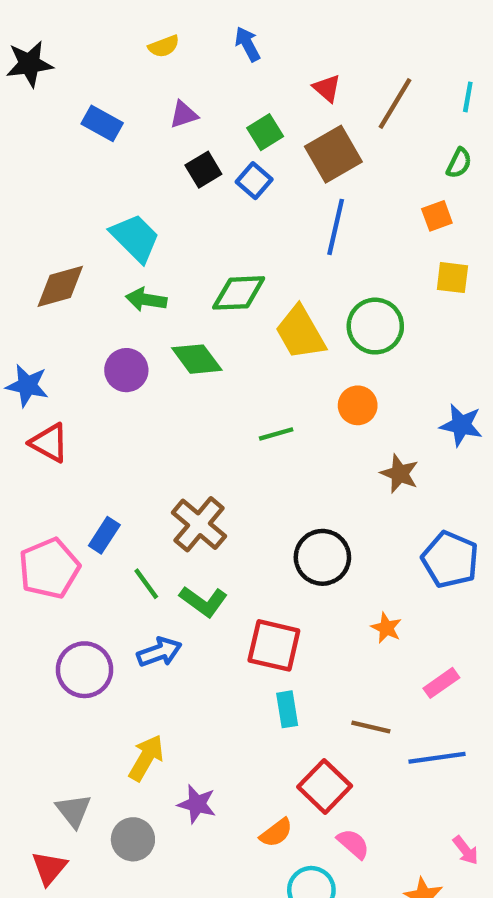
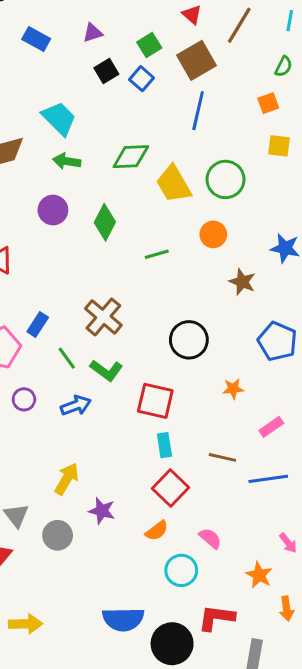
green diamond: (197, 359) -> (105, 222), moved, turned 64
orange star: (386, 628) -> (233, 389), turned -30
purple circle: (84, 670) -> (24, 399), moved, size x0.6
red square: (325, 786) -> (171, 488), moved

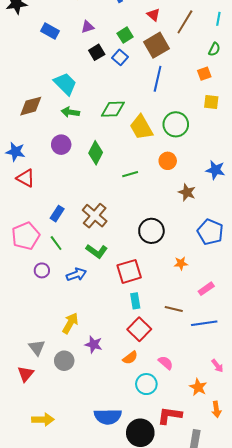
blue rectangle: (38, 325) -> (57, 214), moved
green line: (67, 358) -> (56, 243), moved
red square: (155, 401) -> (129, 271), turned -30

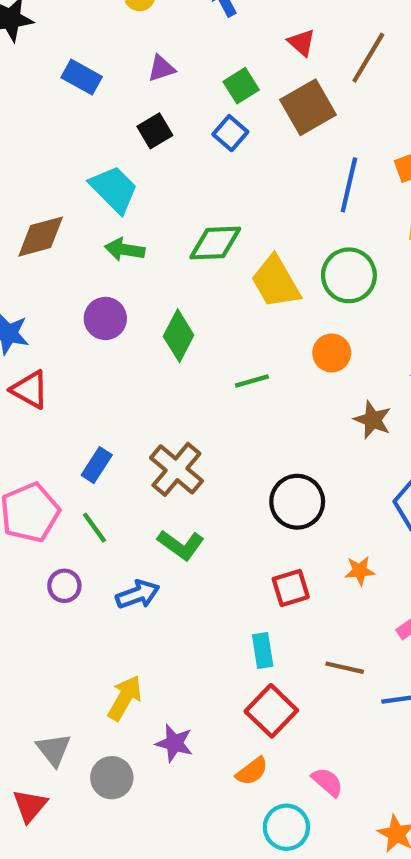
black square: (97, 52) -> (155, 131), moved
blue line: (158, 79) -> (349, 185), moved
red square: (129, 271) -> (291, 588), moved, size x0.7

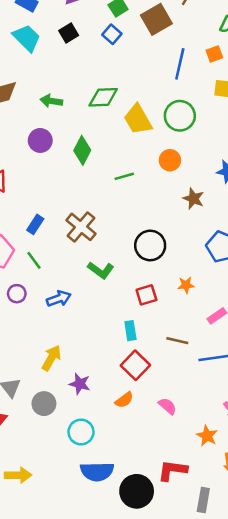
cyan trapezoid: (114, 189) -> (27, 38), moved
green L-shape: (181, 545) -> (101, 270), moved
cyan circle: (286, 827) -> (81, 432), moved

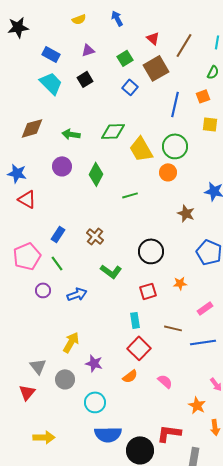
blue square: (112, 34) -> (130, 87), moved
orange circle: (170, 160) -> (168, 172), moved
brown cross: (81, 227) -> (95, 236), size x0.7

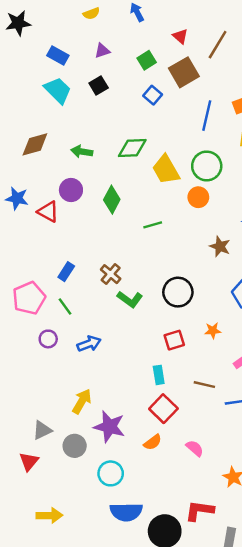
red triangle: (27, 199) -> (48, 212), moved
green L-shape: (111, 271) -> (130, 299), moved
purple star: (94, 363) -> (109, 427), size x1.5
gray triangle: (38, 366) -> (42, 430), turned 42

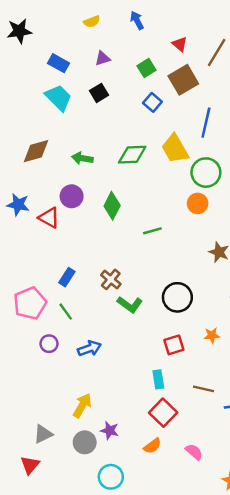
yellow trapezoid: (166, 170) -> (175, 149), moved
purple star: (109, 427) -> (110, 430), size x0.6
gray circle: (75, 446) -> (85, 442), moved

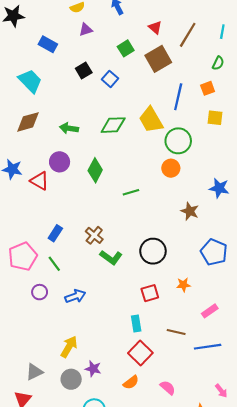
purple triangle: (102, 58) -> (86, 30), moved
cyan trapezoid: (59, 98) -> (30, 81), moved
blue square: (152, 102) -> (110, 79), moved

